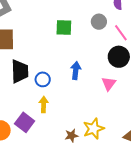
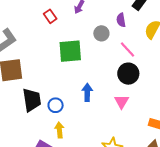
gray circle: (99, 22) -> (101, 33), moved
green square: (64, 28) -> (70, 51), size x1.4

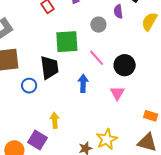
pink line: (127, 49) -> (97, 58), moved
black trapezoid: (32, 100) -> (49, 68), moved
blue circle: (56, 105) -> (29, 86), moved

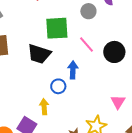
black trapezoid: (49, 68) -> (39, 54), turned 115
blue circle: (29, 86) -> (58, 86), moved
pink triangle: (117, 93) -> (118, 102), moved

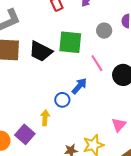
black trapezoid: (39, 54) -> (41, 51), moved
blue arrow: (73, 70) -> (79, 86), turned 30

